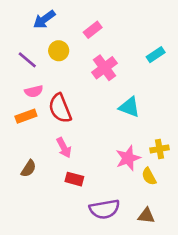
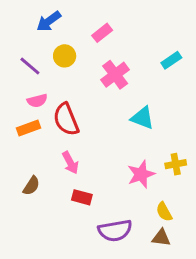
yellow semicircle: (149, 176) -> (164, 212), moved

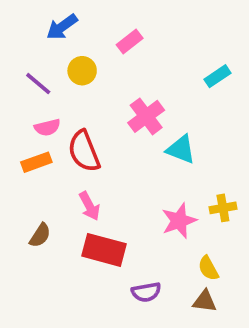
pink cross: (115, 75) -> (146, 116), moved
red rectangle: (82, 197) -> (104, 250), size x1.6
purple semicircle: (115, 231) -> (146, 292), size x0.7

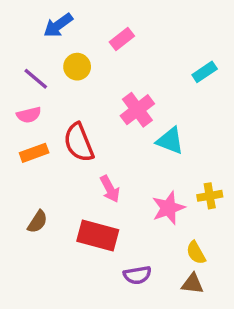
pink semicircle: (47, 127) -> (29, 115), moved
pink arrow: (89, 206) -> (110, 189), moved

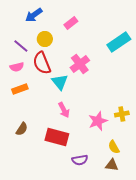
cyan rectangle: (205, 72) -> (119, 42), size x1.6
cyan triangle: (170, 141) -> (60, 82), moved, turned 30
red semicircle: (79, 142) -> (42, 63), moved

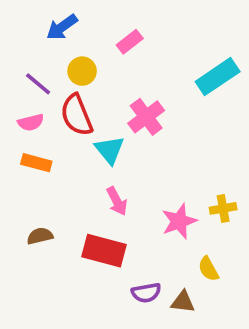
orange rectangle: (20, 89) -> (36, 163), turned 35
brown semicircle: (22, 129) -> (40, 236), turned -136
brown triangle: (112, 165) -> (183, 302), moved

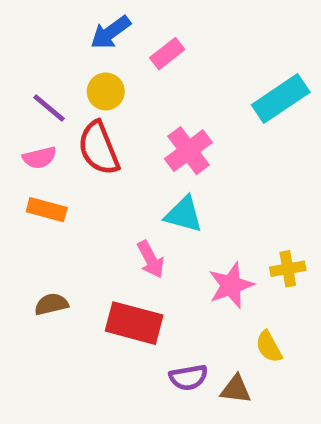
blue arrow: (62, 27) -> (110, 32), moved
cyan triangle: (110, 150) -> (184, 214), moved, turned -36

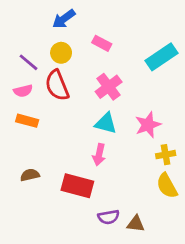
pink rectangle: (167, 54) -> (102, 43), moved, turned 66
pink arrow: (151, 259) -> (99, 155), moved, turned 40
pink star: (231, 285) -> (148, 125), moved
yellow semicircle: (269, 347) -> (167, 186), moved, size x1.4

